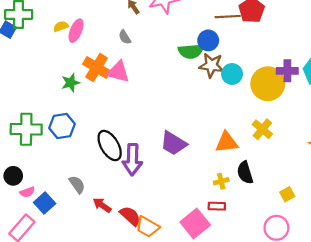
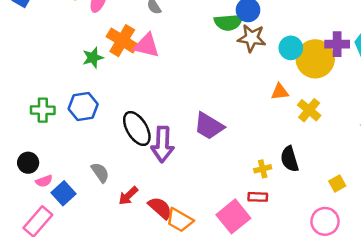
cyan circle: (232, 74) -> (291, 48), moved
green cross: (26, 129) -> (43, 110), size x0.7
orange triangle: (227, 142) -> (280, 92), moved, size x0.7
red arrow: (102, 205) -> (128, 196), turned -78

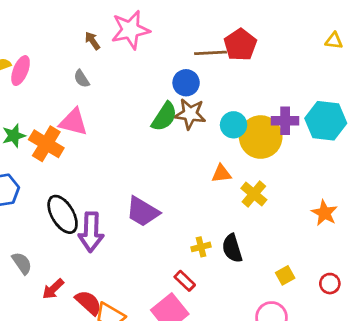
green semicircle: (228, 22) -> (164, 117), moved, turned -52
orange cross: (122, 41) -> (46, 144), moved
yellow cross: (263, 169) -> (201, 247), moved
red rectangle: (258, 197) -> (185, 281), moved, turned 42

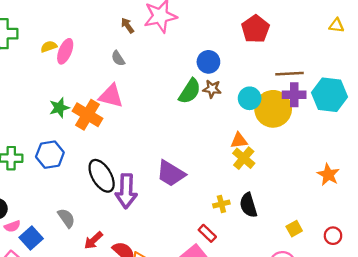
brown line: (210, 53) -> (290, 74), moved
brown star: (190, 114) -> (212, 89), size x0.7
yellow cross: (254, 194) -> (244, 158), moved

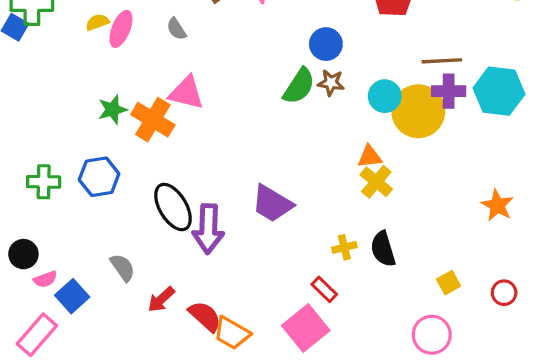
gray semicircle: (118, 58) -> (176, 29), moved

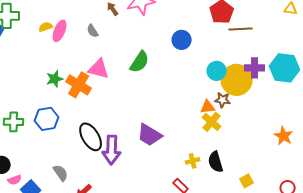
brown line: (442, 61) -> (241, 29), moved
brown star: (331, 83) -> (223, 100), moved
green semicircle: (299, 86) -> (140, 62), moved
yellow square: (449, 283) -> (247, 181), moved

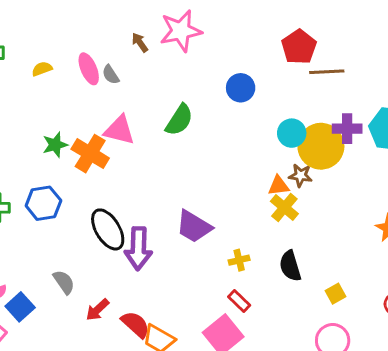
pink ellipse: (60, 31) -> (89, 69), moved, turned -45
yellow cross: (193, 161) -> (239, 260), moved

